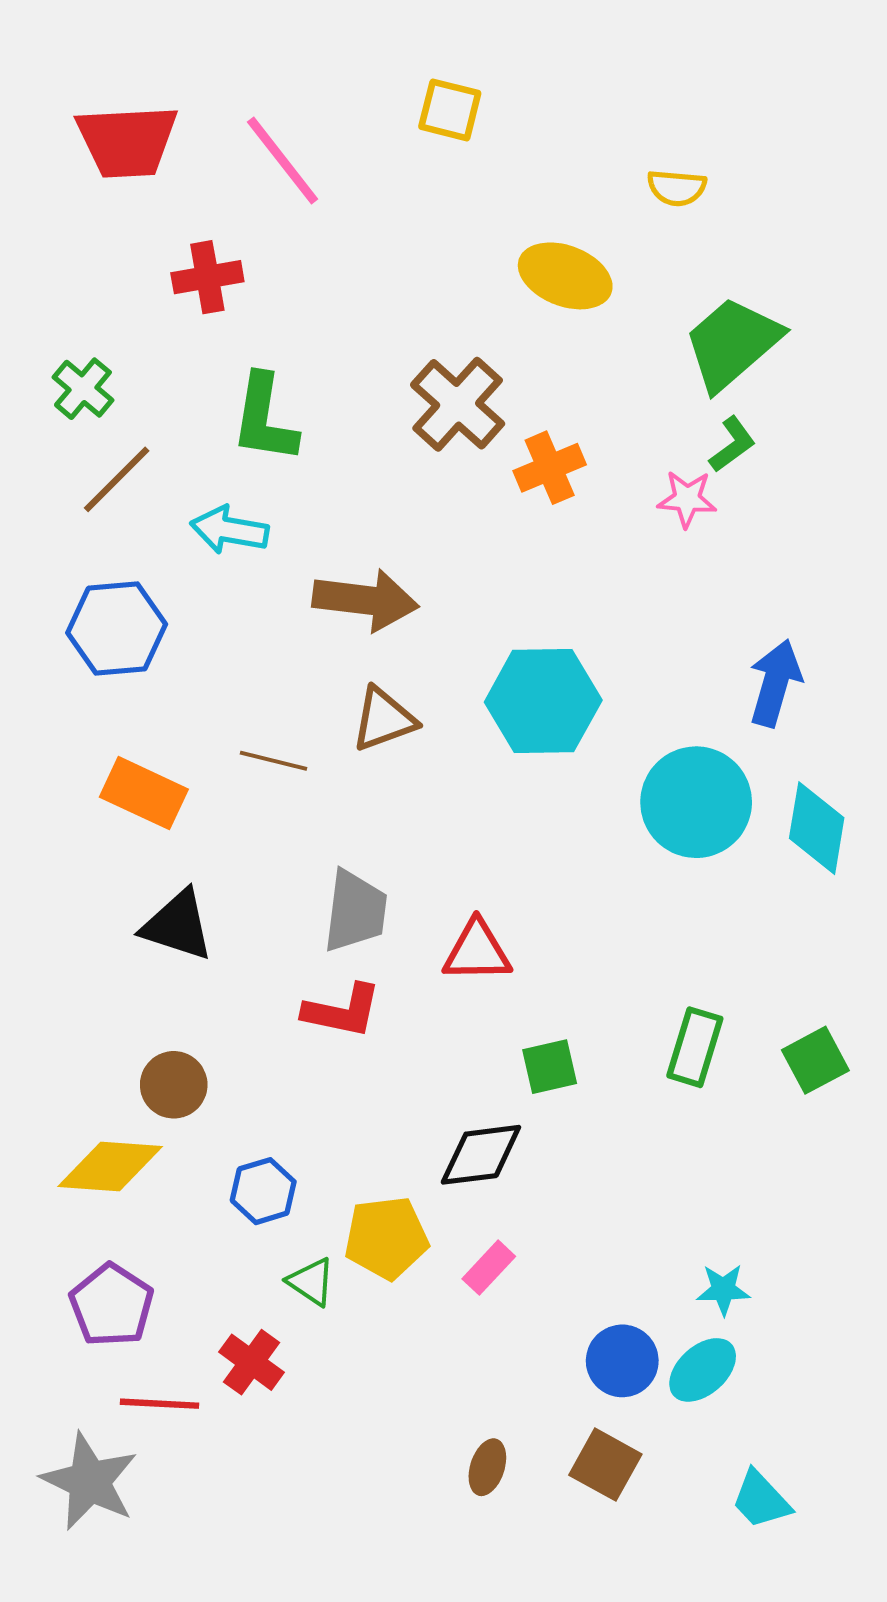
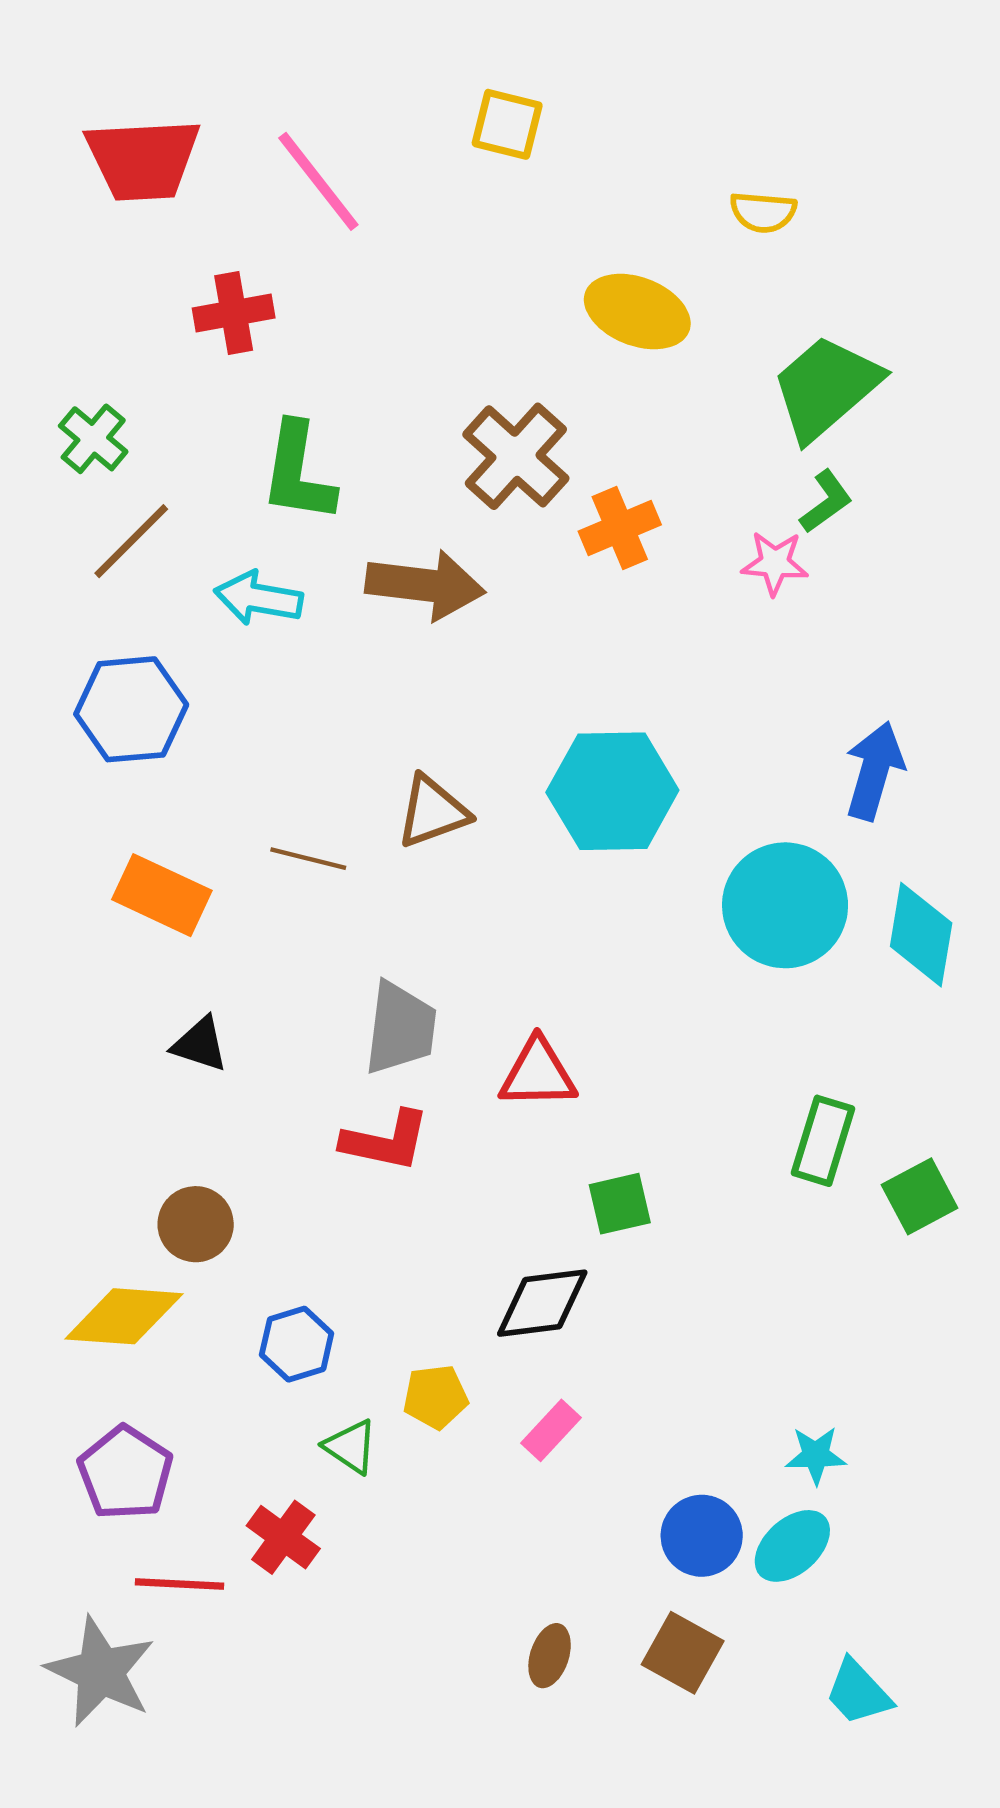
brown arrow: (366, 600) -> (425, 585), moved
black triangle: (178, 925) -> (200, 1044), size x0.7
green rectangle: (695, 1047) -> (823, 1141), moved
yellow pentagon: (386, 1238) -> (435, 1397), size x0.7

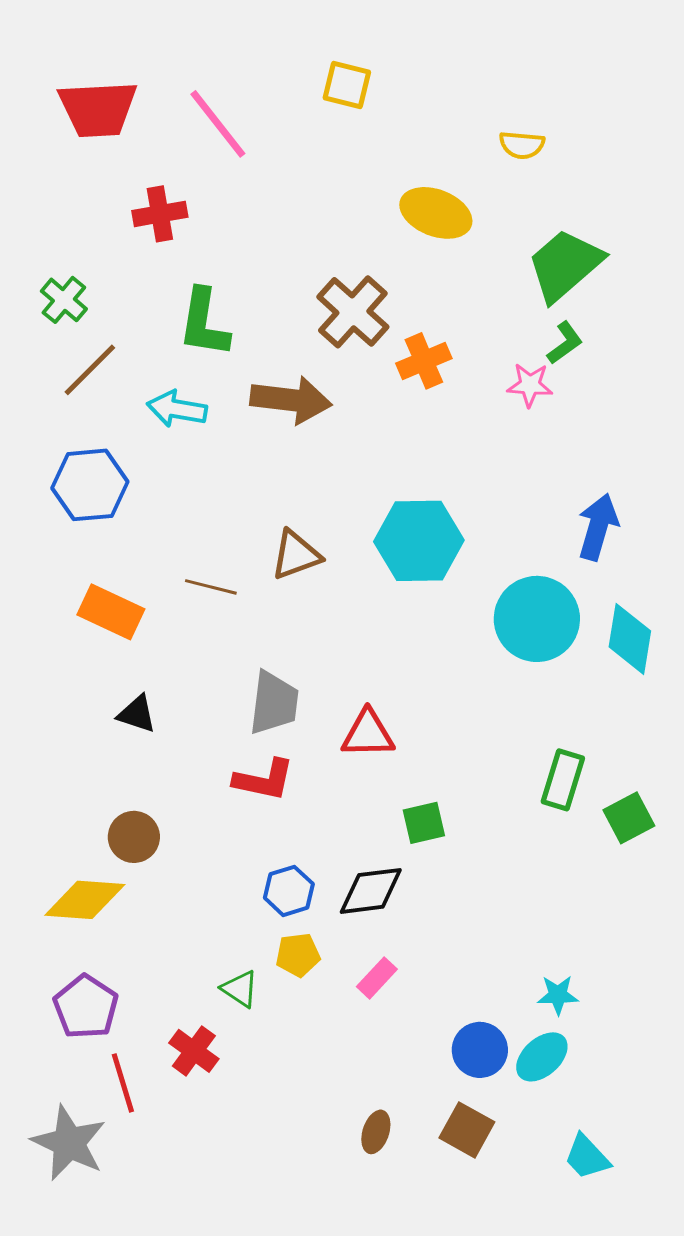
blue hexagon: (297, 1344) -> (289, 891), moved
red line: (180, 1584) -> (123, 1083), turned 70

